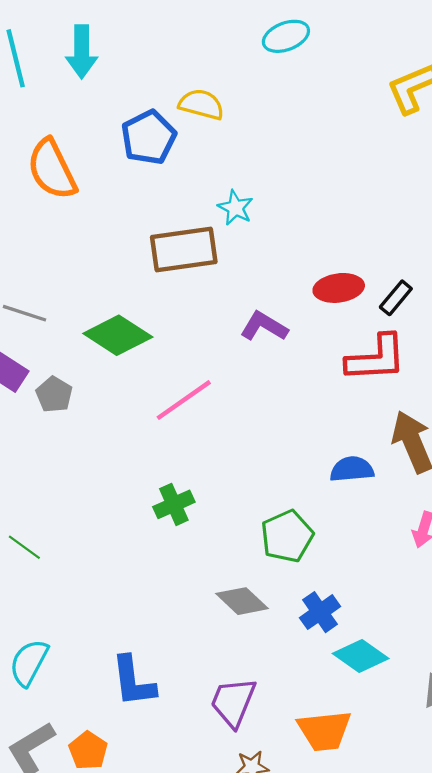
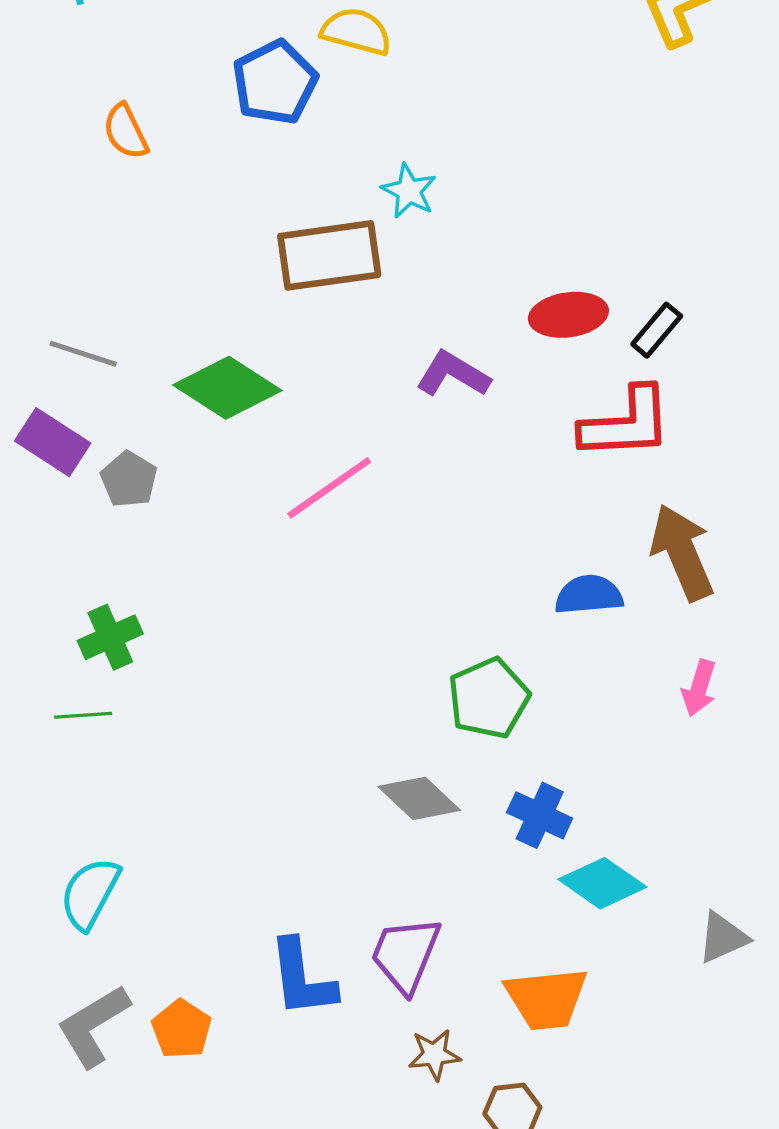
orange semicircle: (52, 169) -> (126, 132), size x0.6
green cross: (174, 504) -> (110, 637), moved
green line: (24, 547) -> (83, 715), turned -40
blue cross: (320, 612) -> (540, 815), turned -30
blue L-shape: (133, 681) -> (302, 978), moved

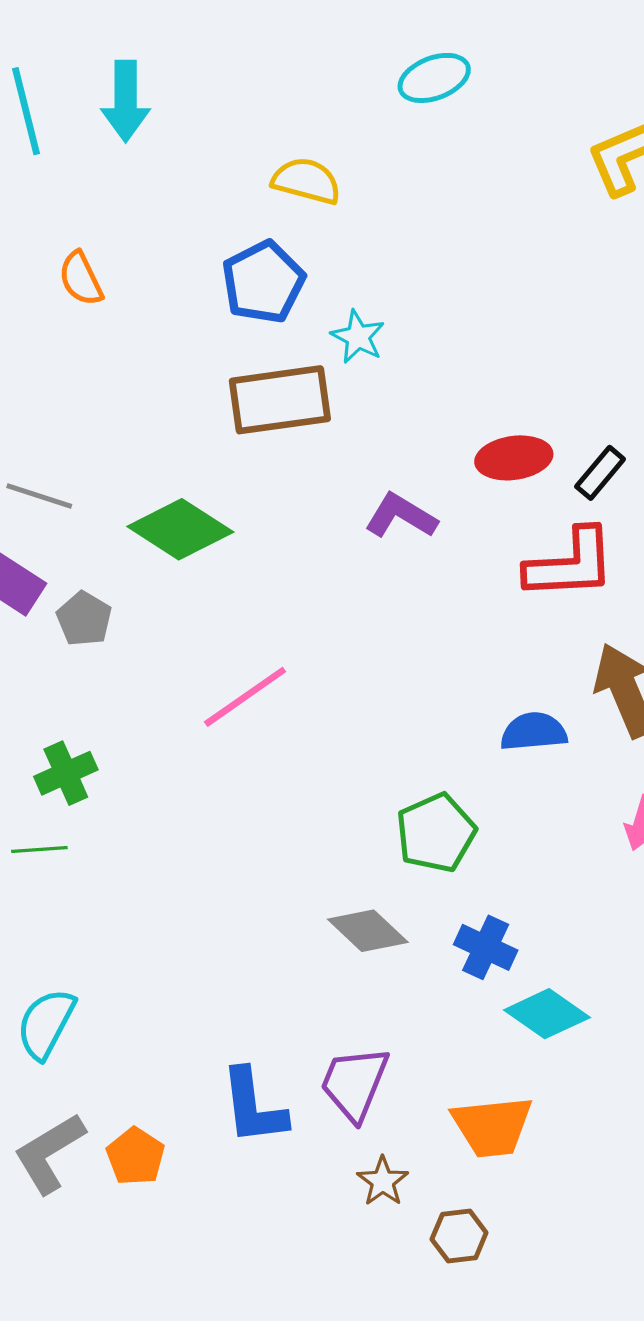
blue pentagon: (275, 82) -> (263, 282), moved
pink line: (329, 488) -> (245, 697), moved
brown star: (434, 1055) -> (383, 1181), turned -30

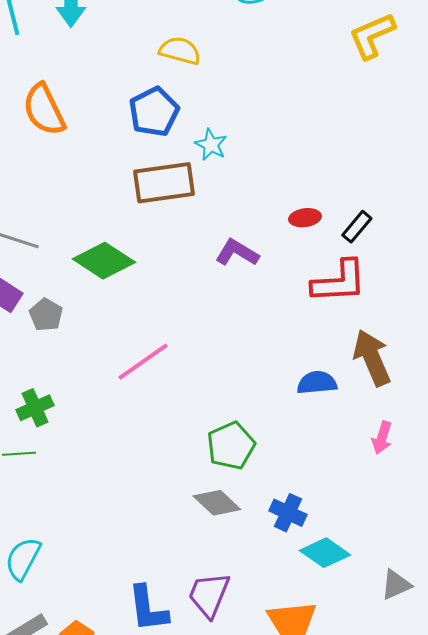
orange semicircle: (81, 279) -> (44, 110), size x1.6
red ellipse: (514, 458) -> (305, 218), size x0.7
green pentagon: (436, 833) -> (231, 446), moved

